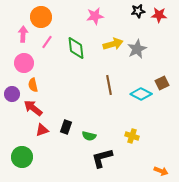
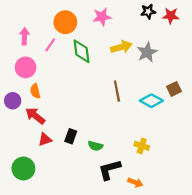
orange circle: (41, 17) -> (65, 22), moved
orange arrow: (161, 171) -> (135, 182), moved

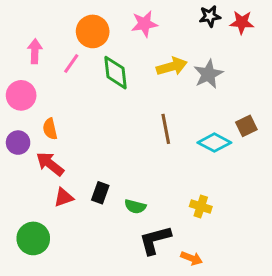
pink circle: (26, 67) -> (21, 95), moved

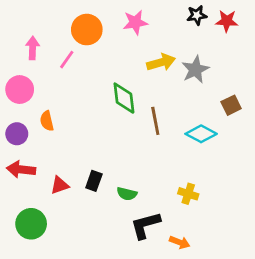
green diamond: (115, 73) -> (124, 98), moved
brown square: (246, 126) -> (231, 105), moved
red arrow: (50, 164) -> (21, 169), moved, turned -32

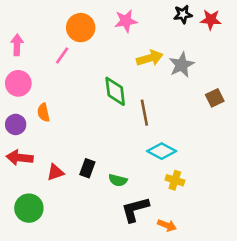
pink arrow: (33, 48) -> (17, 45), moved
cyan diamond: (201, 134) -> (162, 151), moved

